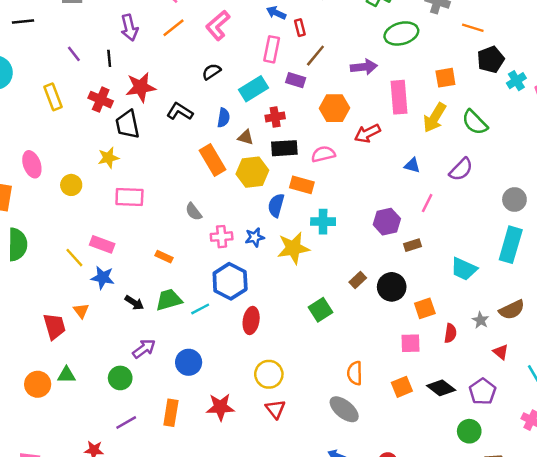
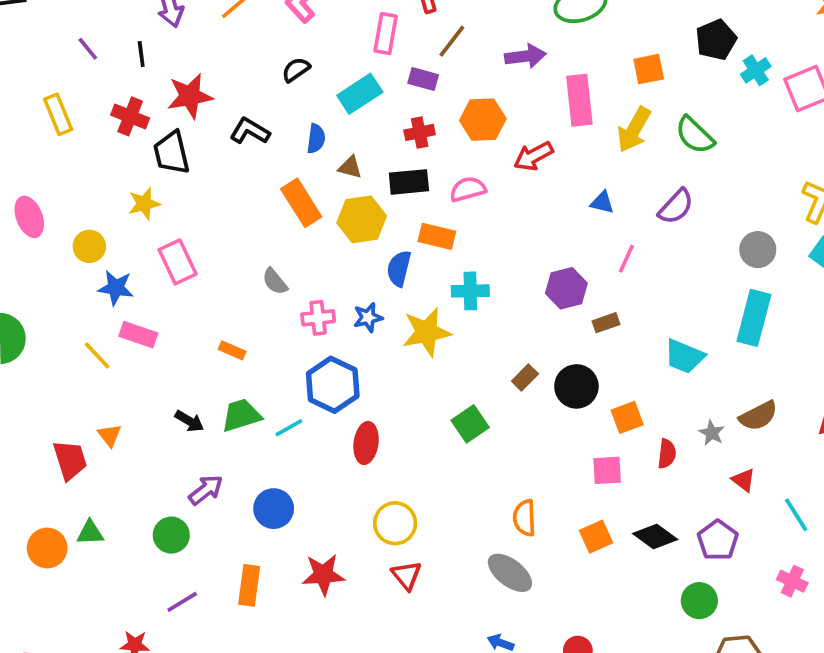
red cross: (275, 117) -> (420, 132), moved
pink rectangle: (129, 197) -> (178, 262), turned 64
blue star: (103, 278) -> (116, 288), moved

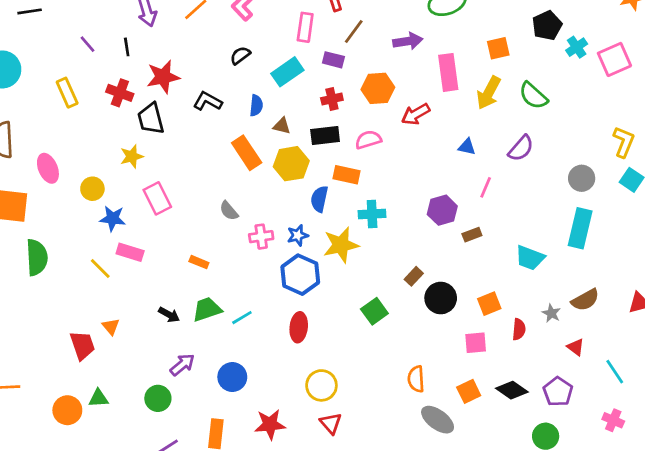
blue hexagon: (333, 385) -> (300, 275), moved
black circle: (576, 386) -> (441, 298), moved
gray ellipse: (510, 573) -> (438, 420), moved

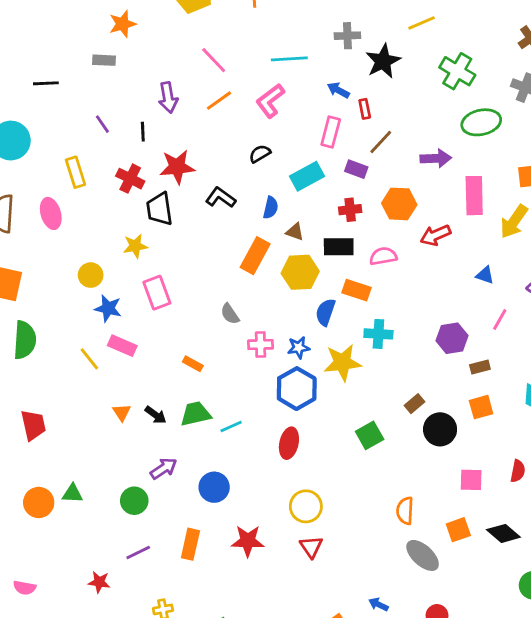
orange rectangle: (247, 153) -> (255, 256), turned 56
pink ellipse: (48, 168) -> (51, 213), moved
orange square: (489, 304) -> (481, 407), moved
orange triangle: (111, 327) -> (122, 412), moved
red trapezoid: (82, 345) -> (33, 425), moved

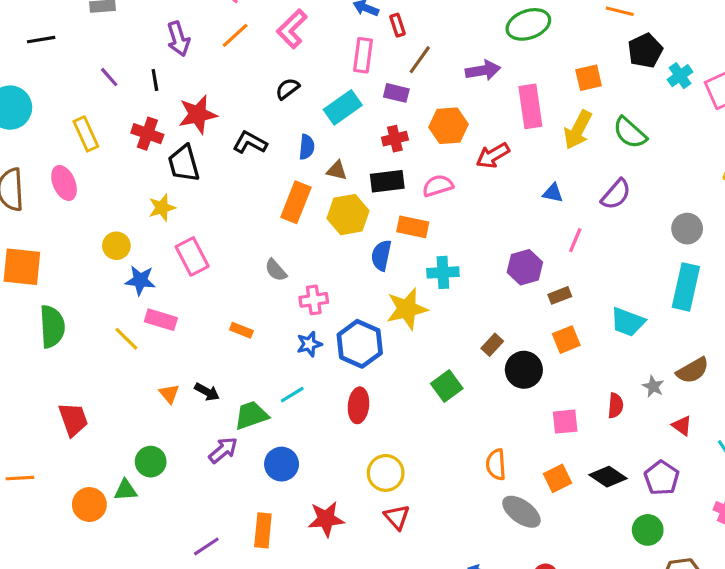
blue star: (299, 347) -> (309, 344), moved
green trapezoid: (196, 414) -> (251, 415), moved
green circle: (134, 501) -> (151, 462), moved

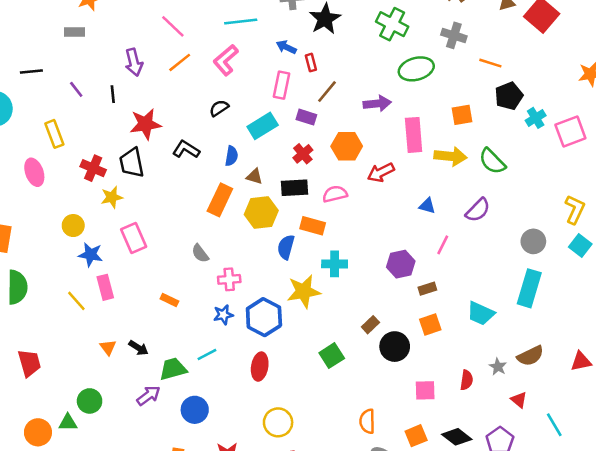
black line: (41, 40) -> (31, 71), moved
yellow arrow: (578, 130) -> (451, 156), turned -116
red cross: (147, 134) -> (93, 168), moved
red cross: (395, 139) -> (303, 154), turned -30
pink rectangle: (161, 320) -> (105, 287), turned 55

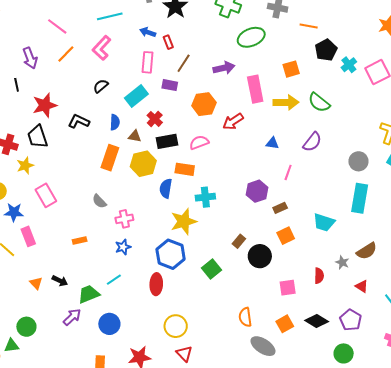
red cross: (303, 154) -> (155, 119), moved
orange rectangle: (169, 300) -> (80, 240), turned -32
blue hexagon: (264, 317) -> (171, 254), moved

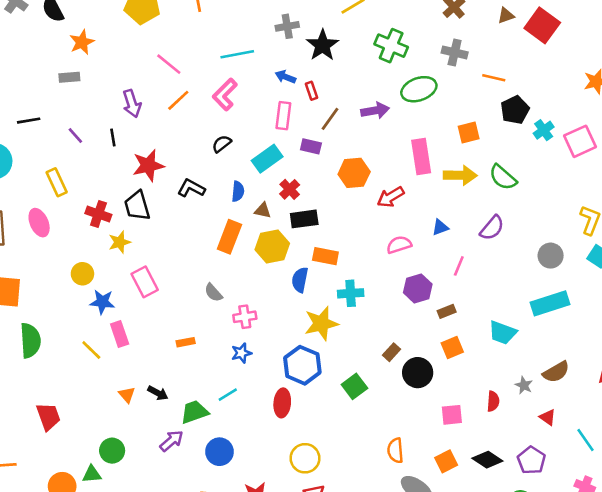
purple arrow: (224, 68) -> (375, 111), moved
pink semicircle: (199, 142) -> (399, 245), moved
blue triangle: (272, 143) -> (440, 227), turned -32
cyan rectangle: (360, 198) -> (550, 303), turned 60

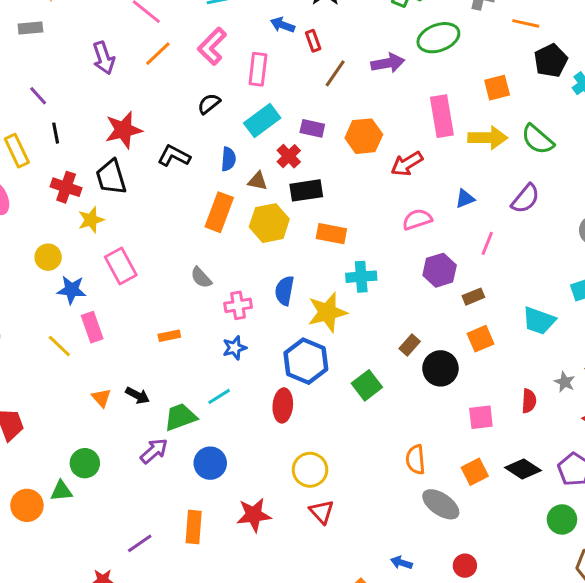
pink rectangle: (283, 116) -> (258, 69), moved
black line: (113, 137) -> (56, 133), moved
purple rectangle: (311, 146) -> (312, 128), moved
blue semicircle: (300, 280) -> (285, 291), moved

